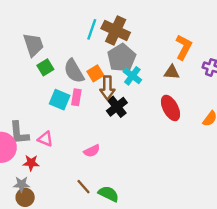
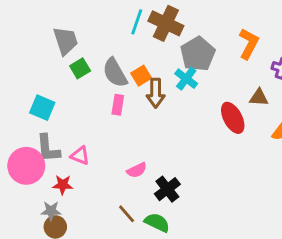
gray pentagon: (122, 58) -> (198, 54), moved
brown triangle: (172, 72) -> (259, 97), moved
cyan square: (60, 100) -> (42, 108), moved
black cross: (117, 107) -> (167, 189), moved

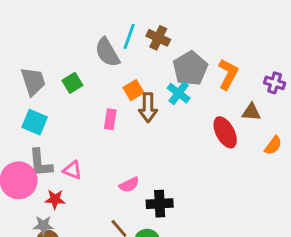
brown cross: (166, 23) -> (158, 38), size x0.7
gray trapezoid: (66, 41) -> (33, 81), moved
orange L-shape: (249, 44) -> (228, 74), moved
gray semicircle: (115, 73) -> (107, 52), moved
black cross: (167, 189) -> (160, 204), turned 35

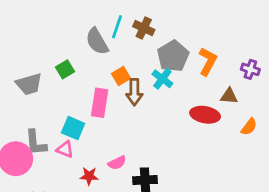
gray trapezoid: (33, 81) -> (29, 84), moved, turned 92
pink rectangle: (110, 119) -> (100, 103), size x1.5
cyan square: (35, 122) -> (73, 128), moved
red ellipse: (225, 132) -> (205, 115), turned -52
red star: (55, 199) -> (89, 176), moved

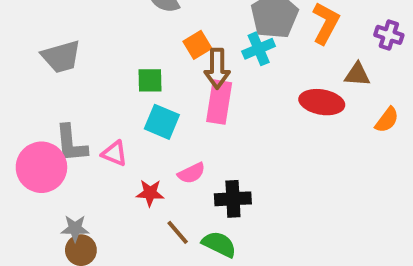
green square: (65, 69) -> (150, 80), moved, turned 30
cyan cross: (162, 79) -> (259, 49), turned 30
pink rectangle: (100, 103) -> (219, 102), moved
cyan square: (73, 128) -> (162, 122), moved

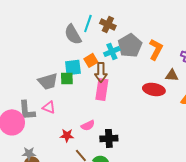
cyan cross: (259, 49) -> (112, 51), moved
gray trapezoid: (61, 57) -> (48, 81), moved
cyan square: (162, 122) -> (73, 67), moved, turned -30
pink triangle: (114, 153) -> (49, 107), moved

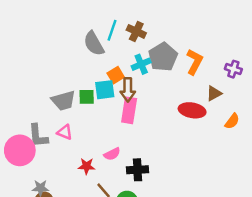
cyan square: (73, 67) -> (105, 90), moved
brown triangle: (172, 75) -> (214, 93), turned -32

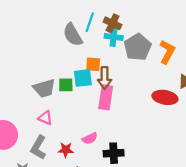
cyan cross: (141, 64) -> (114, 37), moved, turned 30
orange square: (116, 75) -> (93, 64), turned 35
gray L-shape: (38, 136) -> (38, 148), moved, turned 35

